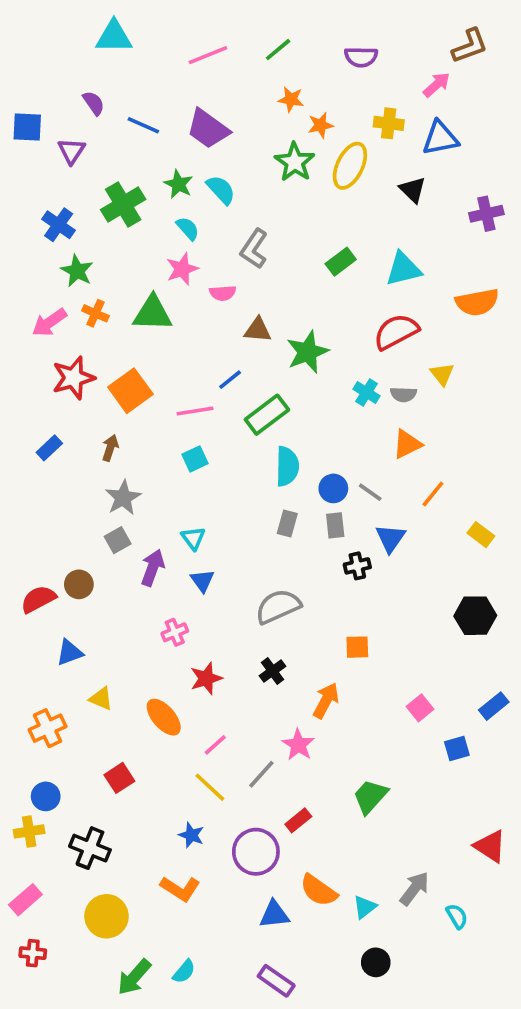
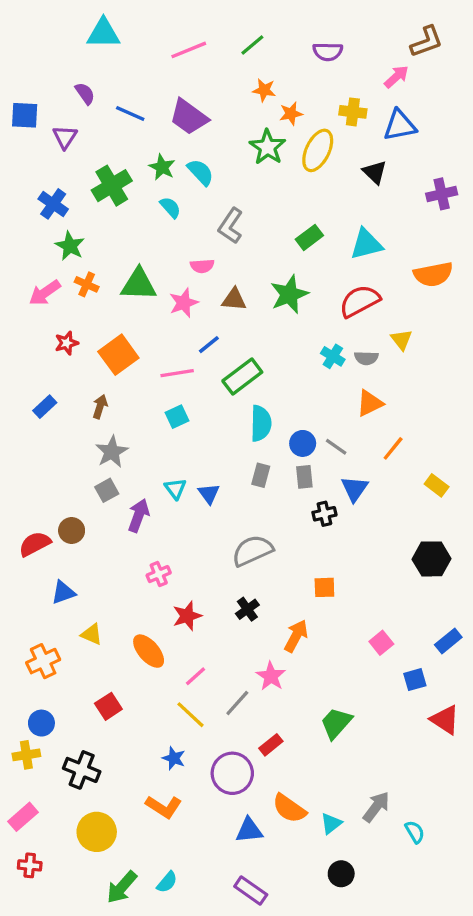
pink star: (182, 269) -> (184, 303), moved
green star: (308, 352) -> (289, 294), moved
red star: (73, 378) -> (67, 343), size x0.6
blue triangle: (202, 581) -> (209, 494), moved
red triangle: (490, 846) -> (445, 720), moved

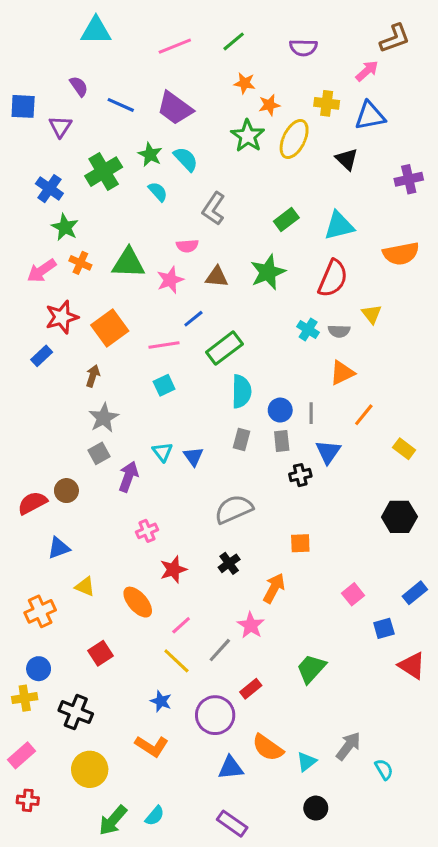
red semicircle: (360, 301) -> (333, 278), turned 141
red star: (67, 343) -> (62, 317), size x1.5
blue rectangle: (45, 407) -> (42, 356), moved
gray line: (336, 447) -> (311, 413), turned 55

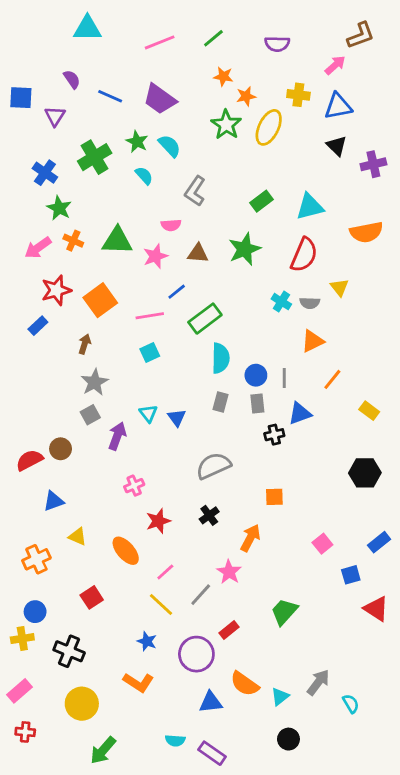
black triangle: (347, 159) -> (337, 146), moved
blue triangle: (328, 452) -> (300, 413), turned 35
cyan semicircle: (155, 816) -> (175, 740), moved, turned 54

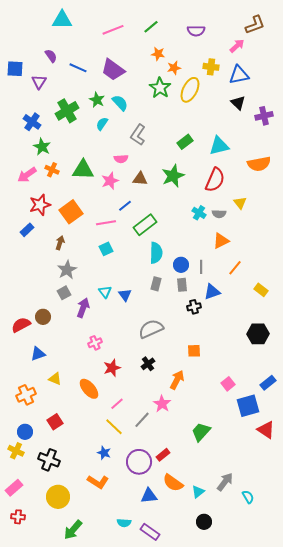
cyan semicircle: (144, 176) -> (102, 124), turned -104
blue square: (351, 575) -> (248, 406), size x1.6
red square: (92, 597) -> (55, 422), moved
red rectangle: (229, 630) -> (163, 455), moved
yellow cross: (22, 639) -> (16, 451), turned 35

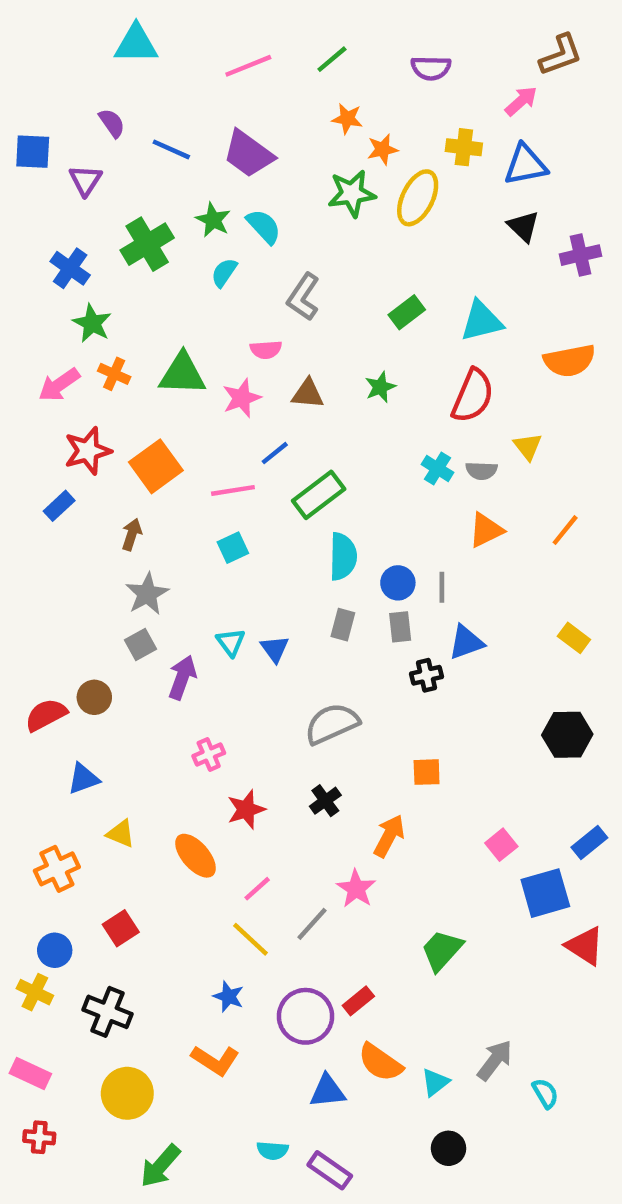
green star: (160, 88) -> (352, 193), turned 30
green star: (173, 176) -> (380, 387), size x0.6
orange line: (235, 268) -> (565, 530), moved
pink rectangle: (14, 488) -> (30, 1073), turned 66

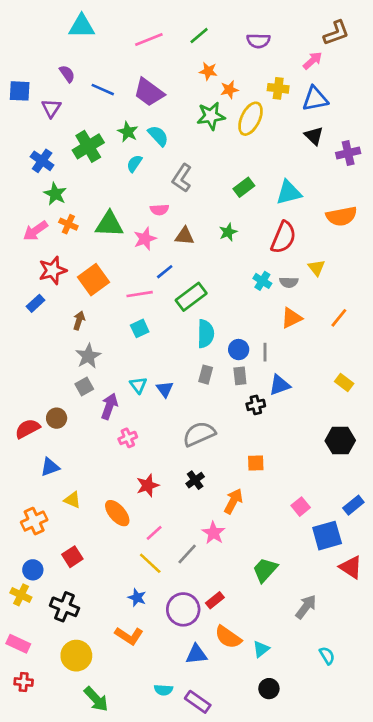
pink cross: (209, 754) -> (128, 438), moved
gray arrow: (495, 1060) -> (306, 607), moved
green arrow: (160, 1166) -> (96, 699), turned -84

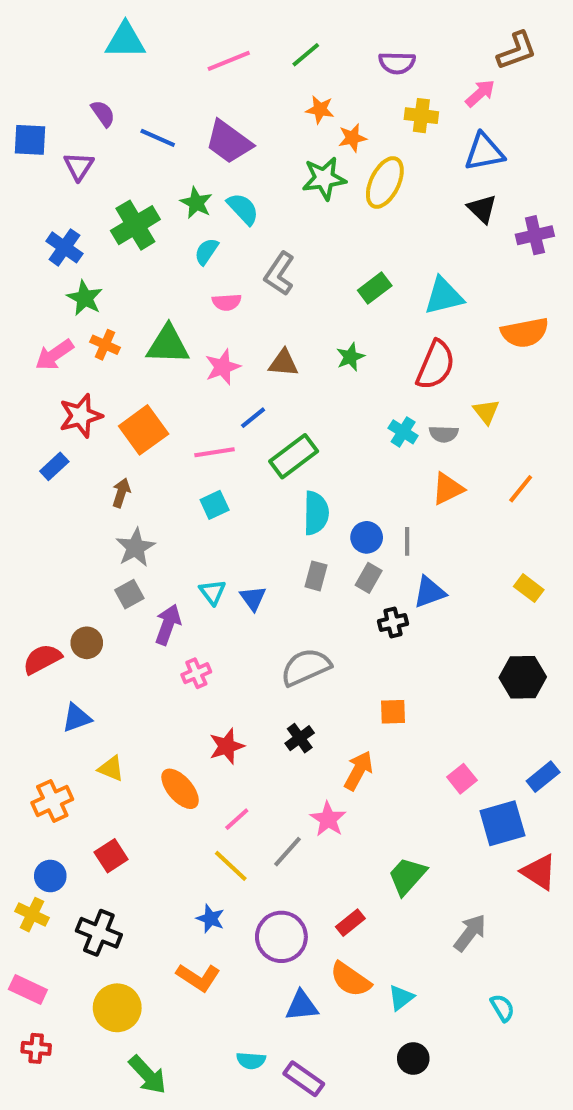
yellow cross: (278, 88) -> (421, 116), moved
pink semicircle: (159, 210) -> (227, 302), moved
gray rectangle: (240, 376) -> (369, 578), turned 36
red rectangle: (215, 600) -> (350, 923), moved

